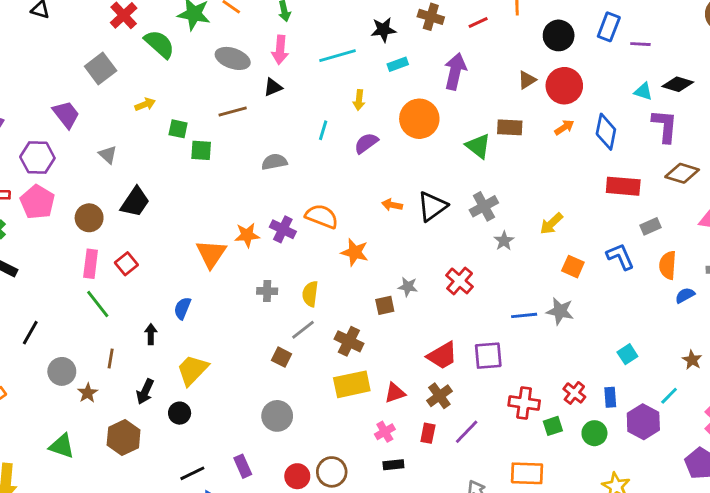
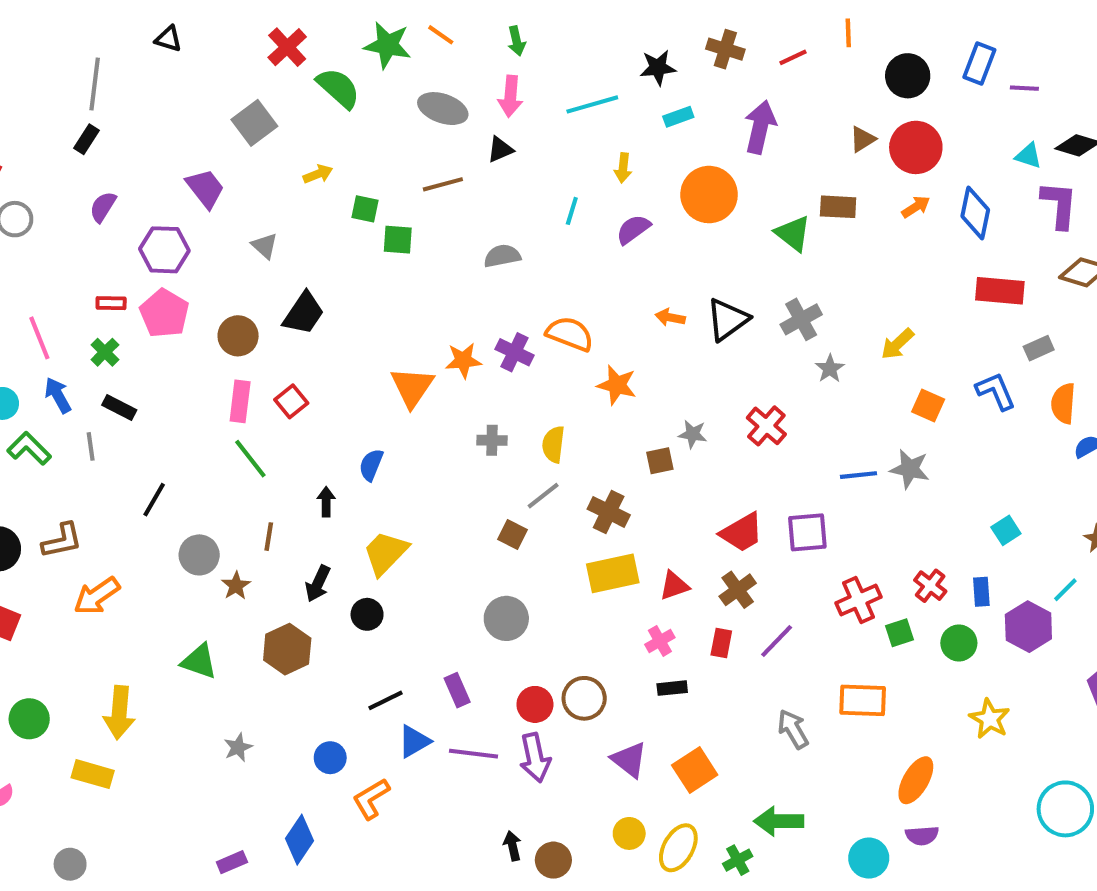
red cross: (524, 403) -> (859, 600), turned -32

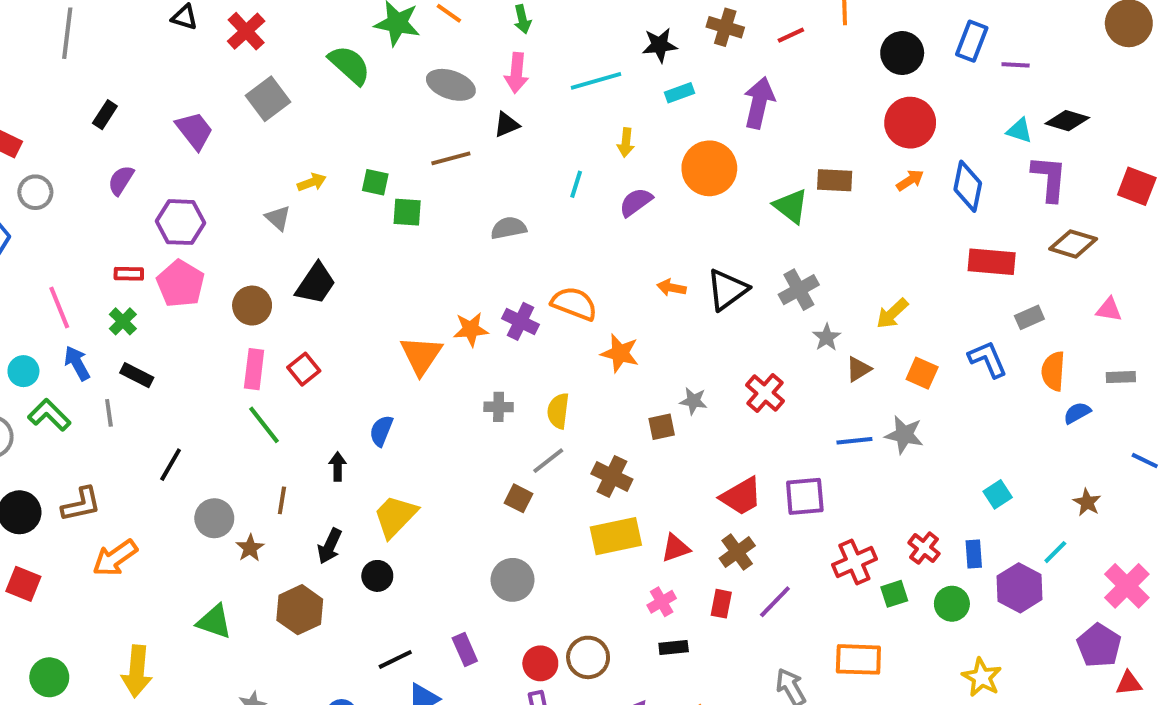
red cross: (287, 47) -> (246, 31), moved
gray line: (95, 84) -> (67, 33), moved
brown triangle: (863, 139) -> (858, 369), moved
yellow arrow: (318, 174) -> (312, 182), moved
purple trapezoid: (205, 188) -> (194, 131), moved

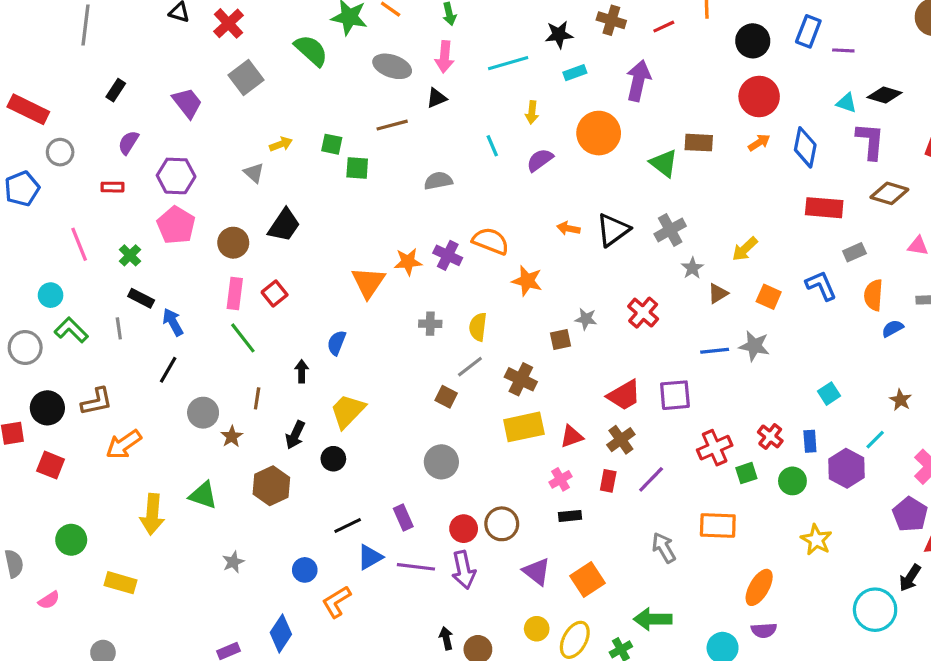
cyan line: (576, 184) -> (492, 146), turned -40
red rectangle: (129, 274) -> (113, 187), moved
blue arrow: (77, 363) -> (173, 322), moved
yellow arrow: (137, 671) -> (152, 514), moved

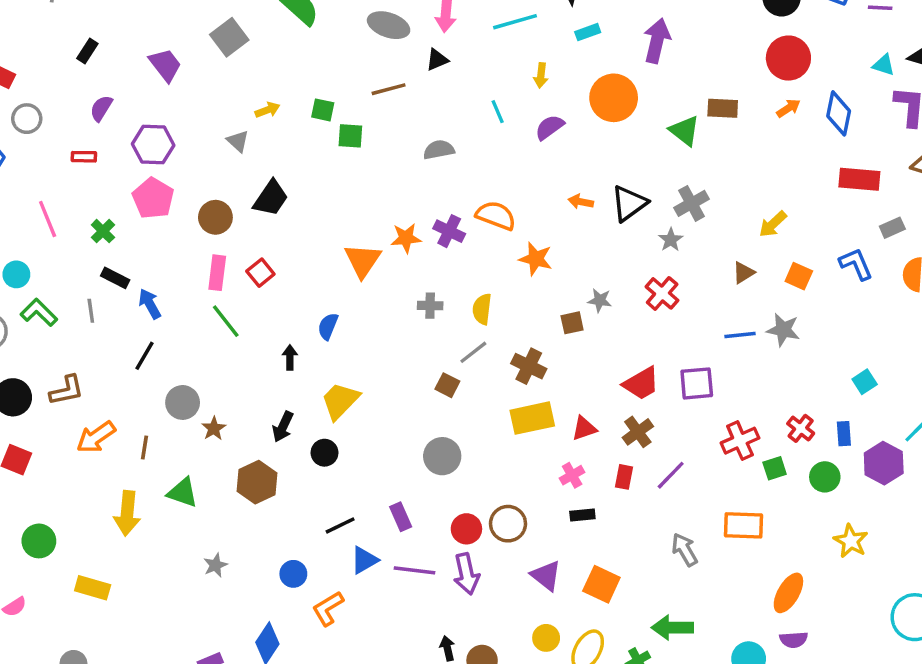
gray star: (692, 268) -> (671, 240), moved
brown line: (257, 398) -> (144, 447), moved
orange square: (588, 579) -> (601, 584), turned -32

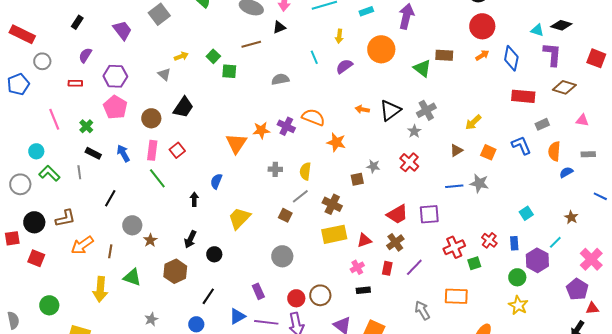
green square: (323, 110) -> (213, 56), turned 32
blue arrow: (150, 304) -> (123, 153), moved
yellow trapezoid: (340, 401) -> (239, 218), moved
green circle: (825, 477) -> (517, 277), moved
black line: (340, 525) -> (208, 296), moved, turned -30

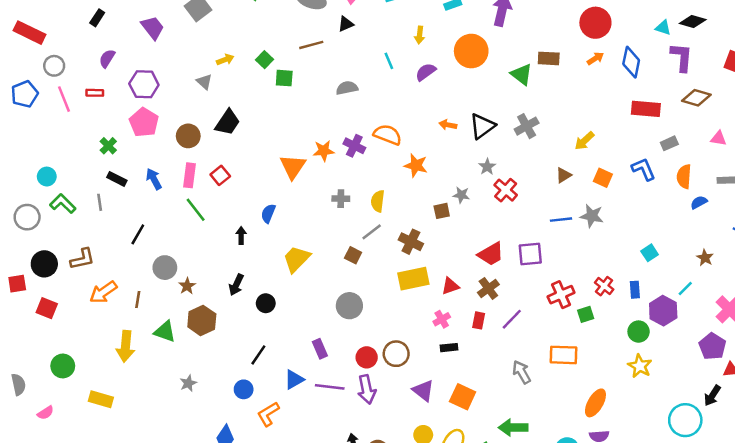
pink line: (54, 119) -> (64, 99), moved
gray star: (414, 131) -> (487, 167), moved
brown hexagon: (175, 271) -> (202, 320), moved

